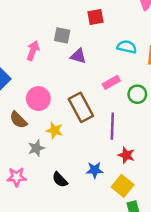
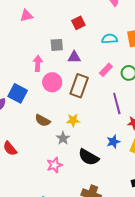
pink circle: (38, 99) -> (52, 82), moved
brown rectangle: (81, 107) -> (79, 86), moved, turned 65
black semicircle: (60, 180) -> (89, 157), size x1.5

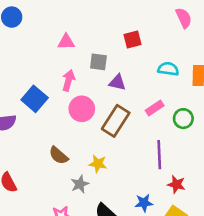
pink triangle: (26, 16) -> (66, 42), moved
blue square: (18, 93) -> (35, 99), moved

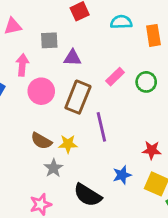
cyan semicircle: (168, 69) -> (121, 22), moved
brown semicircle: (59, 155) -> (41, 141), moved
purple line: (159, 155) -> (101, 127), moved

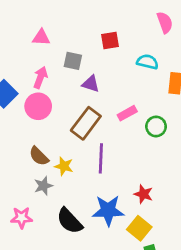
pink circle: (41, 91) -> (38, 106), moved
blue star: (122, 175) -> (108, 210), size x1.6

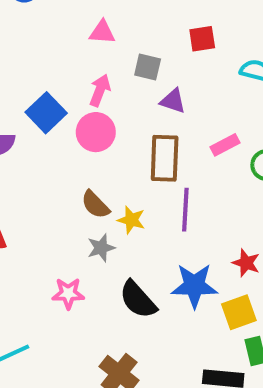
brown rectangle: (86, 123) -> (165, 158), turned -36
yellow square: (139, 228) -> (239, 312), turned 30

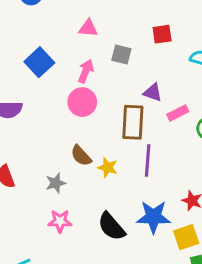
purple triangle: (173, 101) -> (153, 92), moved
blue square: (46, 113) -> (39, 62), moved
gray star: (101, 248) -> (56, 183), moved

